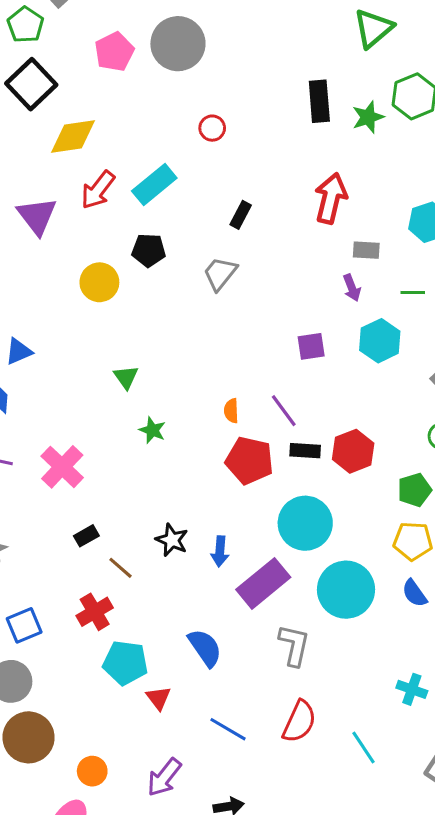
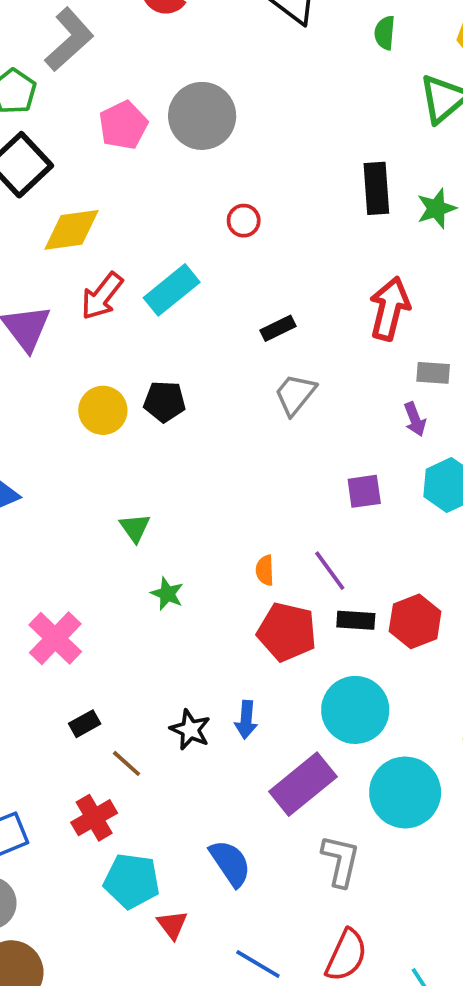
black rectangle: (241, 215) -> (278, 328), turned 36
black pentagon: (149, 250) -> (165, 402), moved
gray trapezoid: (220, 274) -> (295, 394), moved
blue arrow: (220, 551) -> (246, 720), moved

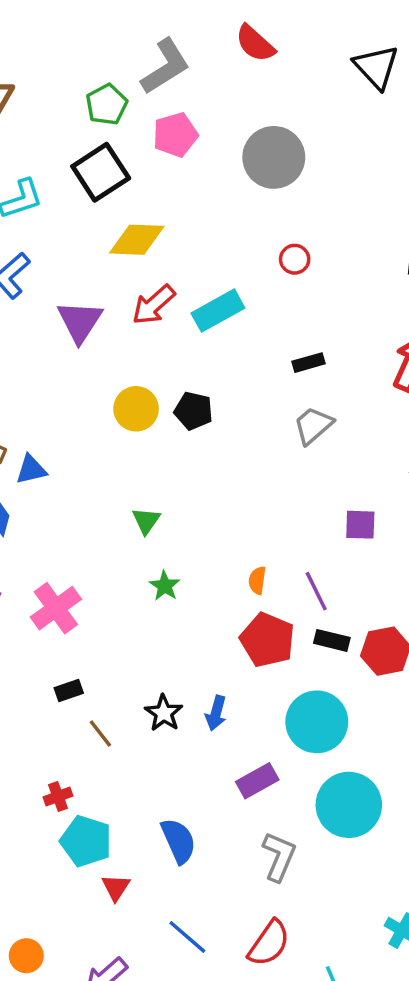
pink pentagon: (123, 125) -> (175, 135), moved
purple rectangle: (303, 784) -> (257, 781), size x0.7
red cross: (94, 818) -> (58, 796), moved, size x0.7

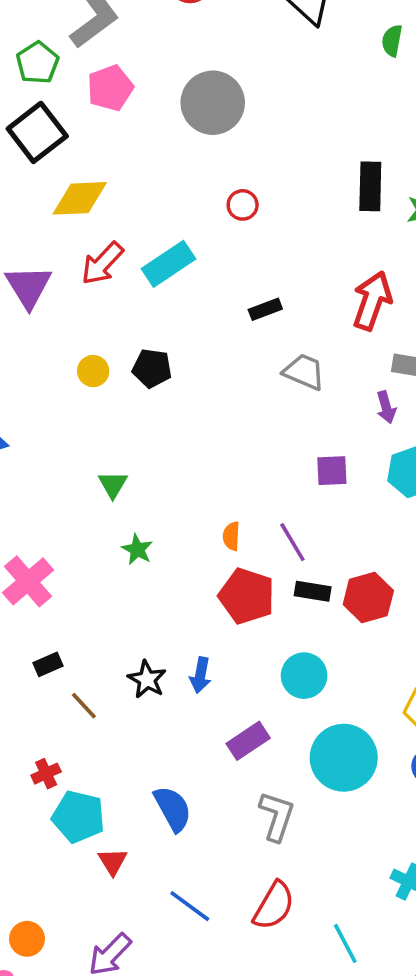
yellow circle: (136, 409) -> (93, 371), size x0.7
gray trapezoid: (313, 425) -> (304, 372), moved, turned 69
cyan circle: (317, 722) -> (304, 676), size x0.7

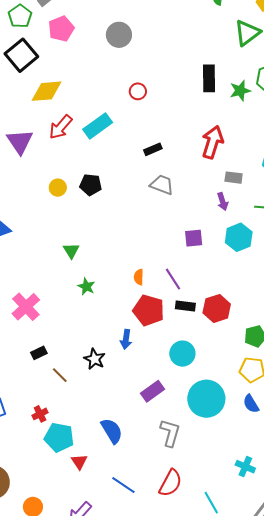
gray circle: (213, 103) -> (119, 35), size x0.7
gray trapezoid: (304, 372) -> (162, 185), moved
blue arrow: (200, 675) -> (126, 339), moved

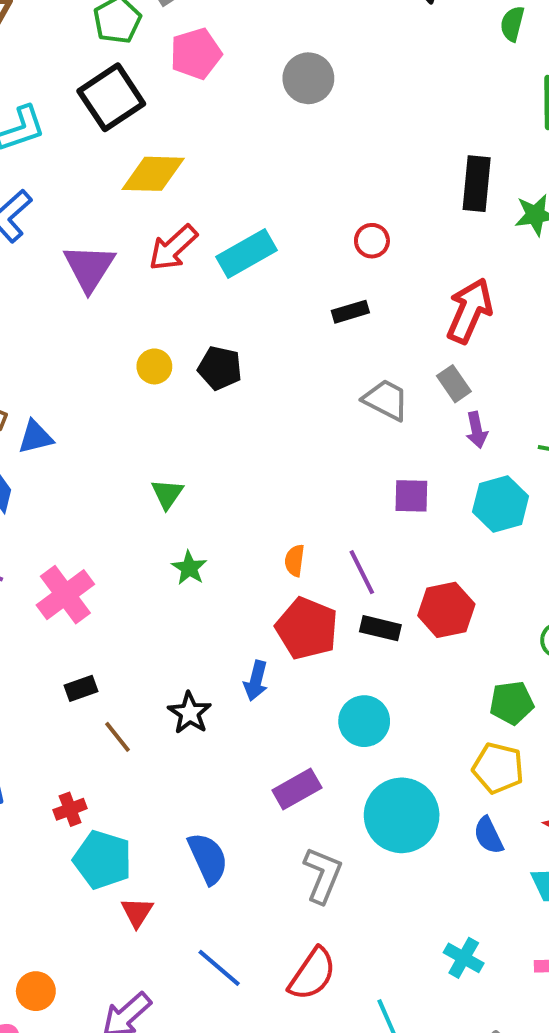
red circle: (138, 91) -> (372, 241), moved
gray rectangle: (234, 178) -> (454, 384), moved, turned 42
gray trapezoid: (162, 185) -> (386, 400), moved
red hexagon: (217, 308) -> (446, 610), moved

